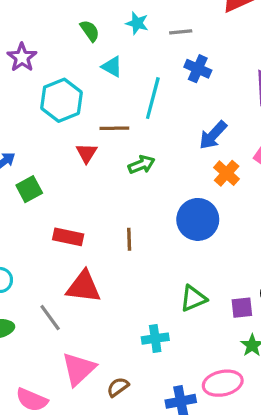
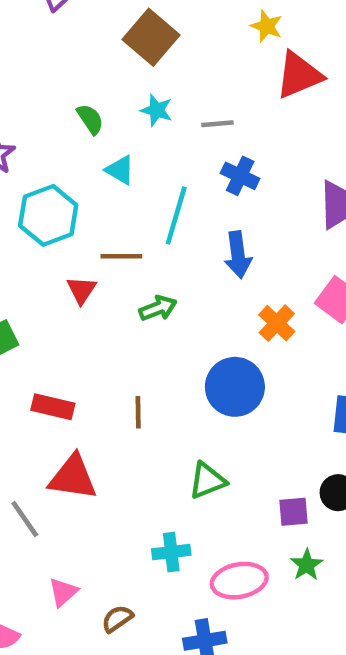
blue arrow: (213, 135) -> (238, 255), moved, turned -52
green triangle: (193, 298) -> (207, 481), moved
pink triangle: (79, 369) -> (63, 592), size x0.6
pink ellipse: (223, 383) -> (239, 581), moved

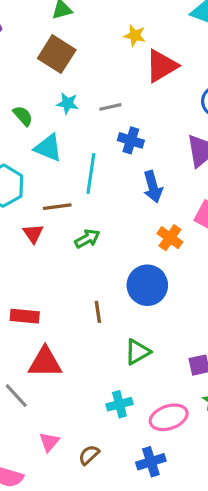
cyan triangle: (120, 170) -> (48, 148), size x1.4
blue arrow: (238, 255) -> (153, 187), moved
brown line: (138, 412) -> (98, 312), moved

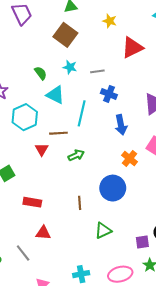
yellow star: (135, 36) -> (110, 21), moved
red triangle: (45, 362) -> (43, 233), size x0.7
cyan cross: (119, 404) -> (81, 274), moved

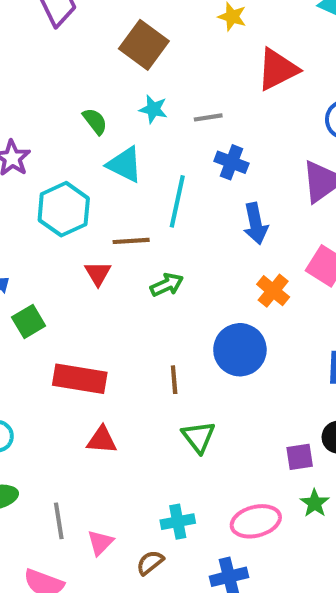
red rectangle: (32, 202) -> (80, 379), size x1.4
green triangle: (103, 231) -> (198, 437), moved, turned -42
gray line: (23, 253) -> (59, 521), moved, turned 30

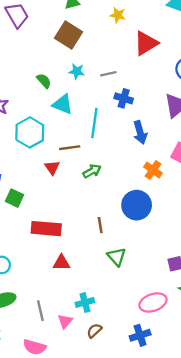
green square: (29, 322) -> (15, 198), turned -30
cyan cross: (178, 522) -> (85, 302), moved

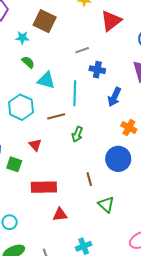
cyan star: (77, 71) -> (22, 38), moved
blue arrow: (140, 132) -> (114, 97), turned 48
red triangle: (52, 168) -> (35, 145), moved
green arrow: (92, 171) -> (77, 134), turned 147

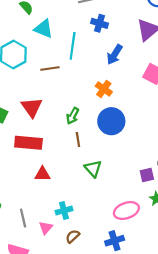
orange cross: (129, 128) -> (104, 89), moved
green arrow: (77, 134) -> (73, 116), moved
red triangle: (35, 145) -> (32, 107), moved, size x1.5

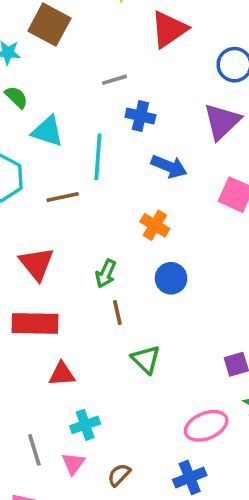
blue arrow: (115, 54) -> (169, 166), turned -96
blue circle: (111, 121) -> (171, 278), size x0.7
cyan cross: (64, 211) -> (85, 425), moved

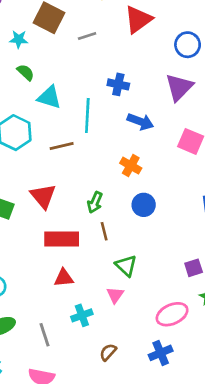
gray line: (115, 80) -> (87, 36), moved
red rectangle: (35, 323) -> (62, 239), moved
pink triangle: (73, 463) -> (115, 295), moved

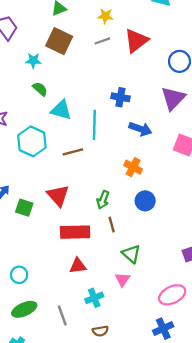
gray line: (87, 36) -> (102, 41), moved
brown semicircle: (108, 352) -> (100, 331), moved, turned -140

